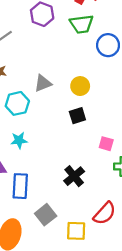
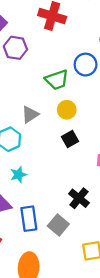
green trapezoid: (82, 24) -> (57, 80), moved
gray square: (46, 215) -> (58, 225), moved

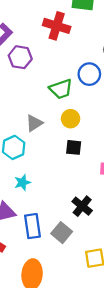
black square: (70, 139) -> (74, 147), turned 35

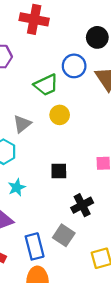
black square: (74, 147) -> (59, 171), moved
black cross: (82, 206) -> (82, 205), turned 30
blue rectangle: (33, 226) -> (35, 246), moved

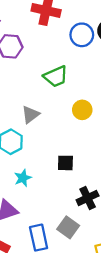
blue circle: (74, 66) -> (82, 35), moved
yellow circle: (60, 115) -> (82, 110), moved

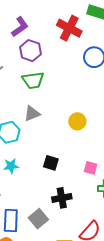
green trapezoid: (56, 76) -> (33, 80), moved

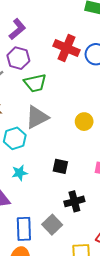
red cross: (69, 28) -> (67, 48), moved
purple hexagon: (30, 51) -> (18, 58), moved
gray triangle: (32, 114) -> (37, 117), size x1.4

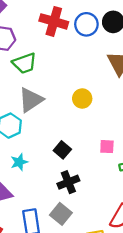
black square: (60, 166) -> (62, 150), turned 35
black cross: (74, 201) -> (68, 182), moved

